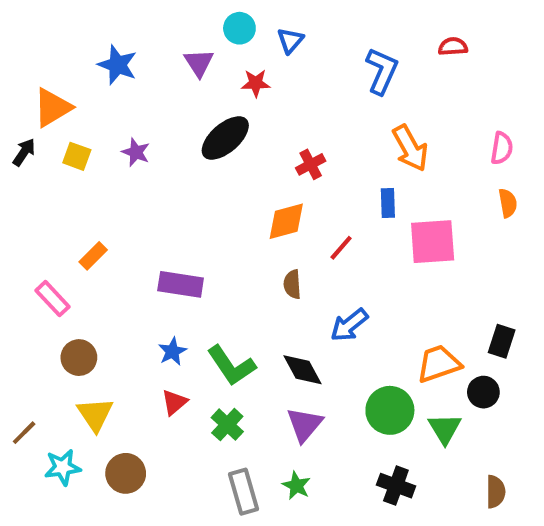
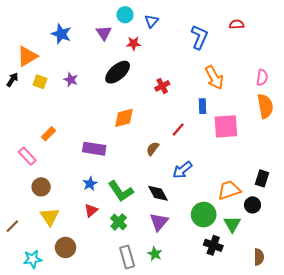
orange semicircle: (508, 203) -> (265, 106), size x1.6
orange diamond: (286, 221) -> (124, 118), moved
brown semicircle: (292, 284) -> (153, 149), turned 40
cyan star: (63, 467) -> (33, 259), moved
black cross: (396, 486) -> (213, 245), moved

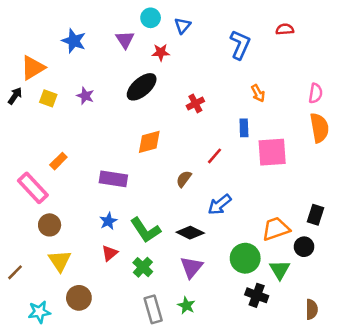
orange arrow: (214, 77) -> (258, 93), size x0.6
pink rectangle: (27, 156) -> (33, 188), size x1.4
black diamond: (158, 193) -> (190, 233), turned -35

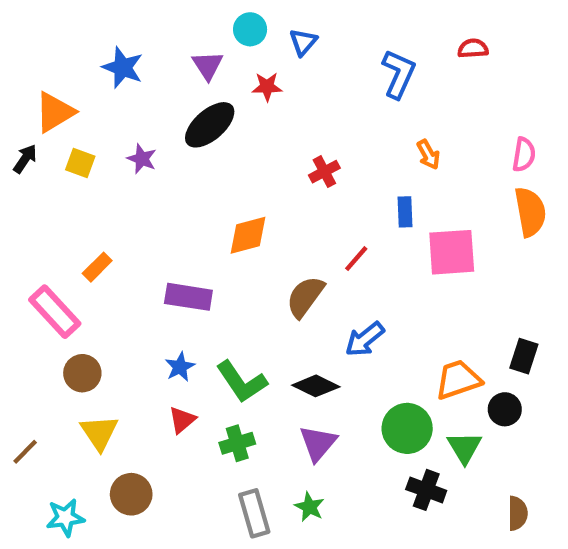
black ellipse: (142, 87) -> (210, 125), moved
brown semicircle: (184, 179) -> (305, 297), size x1.5
green cross: (143, 267) -> (237, 443), turned 30

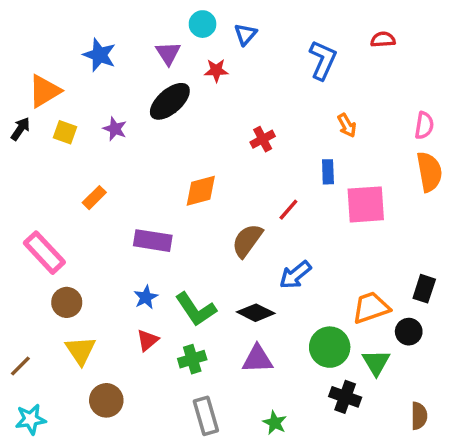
orange rectangle: (97, 267) -> (94, 198), moved
purple triangle: (318, 443) -> (257, 359), turned 48
green star: (309, 507) -> (275, 423), moved
cyan star: (65, 518) -> (31, 419), moved

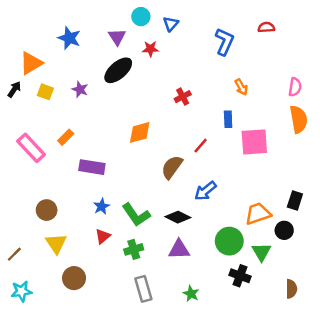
purple rectangle: (153, 241) -> (92, 167), moved
pink rectangle: (44, 253) -> (31, 148), moved

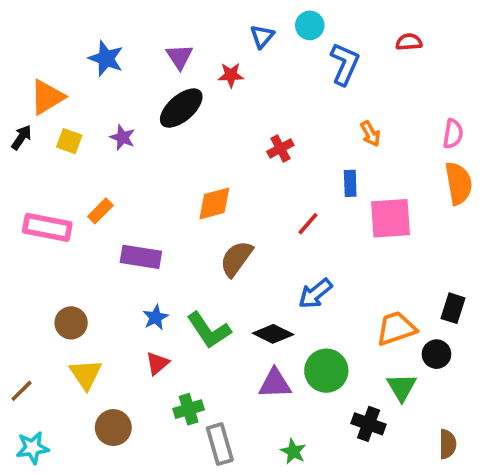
cyan circle: (141, 17) -> (310, 25), moved
pink rectangle: (31, 148) -> (47, 227), turned -36
brown semicircle: (172, 167) -> (236, 259), moved
green circle: (229, 241) -> (326, 371), moved
green cross: (134, 249) -> (189, 409), moved

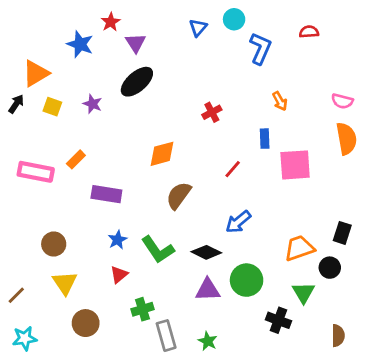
red star: (231, 75) -> (111, 22), moved, turned -30
pink semicircle: (453, 134) -> (342, 101), turned 95
green star: (293, 451) -> (208, 341), moved

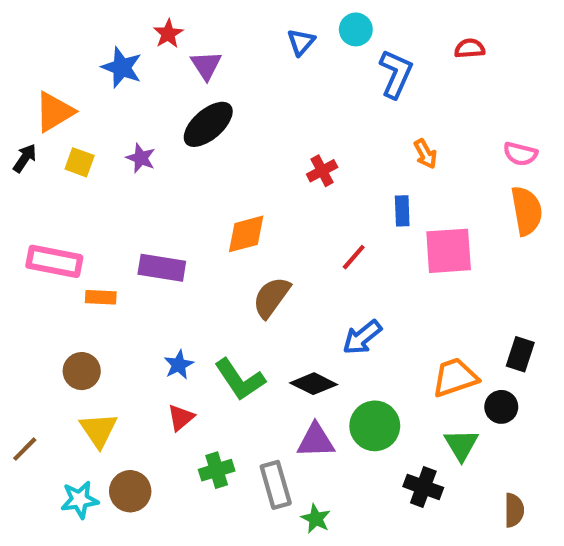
orange rectangle: (76, 159) -> (101, 297), moved, turned 48
purple rectangle: (106, 194) -> (162, 268), moved
gray rectangle: (166, 336) -> (276, 485), moved
cyan star: (25, 338) -> (80, 500), moved

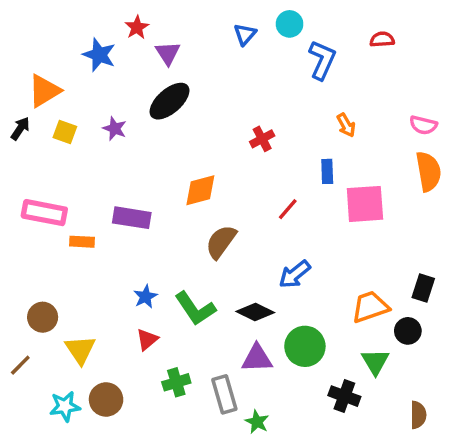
brown circle: (82, 371) -> (43, 317), moved

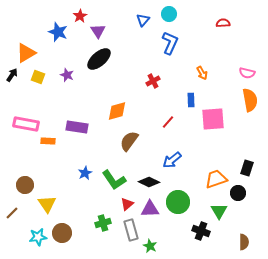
blue L-shape: (322, 60) -> (170, 43), moved
red triangle: (147, 339) -> (127, 204), moved

